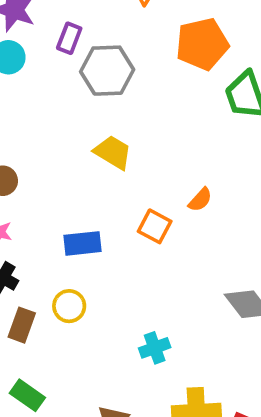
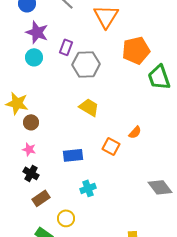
yellow circle: (69, 306) -> (66, 218), moved
brown rectangle: (22, 325) -> (41, 198), turned 36
cyan cross: (155, 348) -> (88, 188), moved

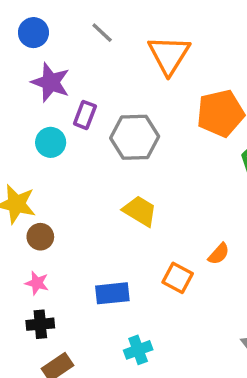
purple rectangle: (66, 47) -> (85, 115), moved
cyan circle: (34, 57) -> (51, 142), moved
black cross: (31, 173) -> (40, 324), turned -35

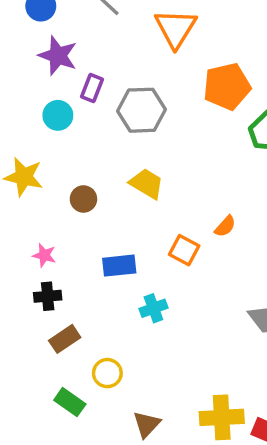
brown circle: (40, 237) -> (83, 199), moved
cyan cross: (138, 350) -> (153, 308), moved

